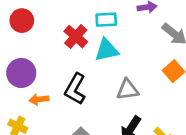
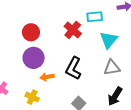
red circle: (22, 21) -> (31, 32), moved
cyan triangle: (107, 50) -> (109, 40), moved, turned -36

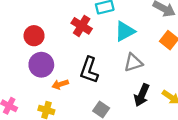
cyan triangle: (109, 40) -> (125, 31), turned 30

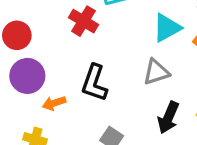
cyan triangle: (125, 31) -> (167, 28), moved

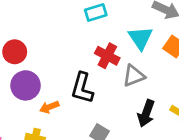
red cross: (83, 21) -> (107, 56), moved
cyan triangle: (167, 28) -> (140, 38), turned -32

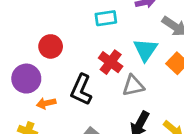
red circle: (15, 52) -> (51, 46), moved

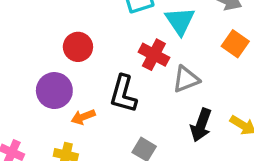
cyan triangle: (146, 50) -> (180, 21), moved

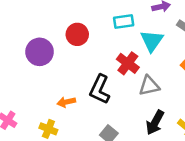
red circle: (78, 47) -> (77, 34), moved
purple circle: (54, 91) -> (40, 52), moved

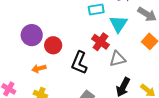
red circle: (77, 34) -> (53, 45), moved
orange arrow: (66, 102) -> (39, 69), moved

